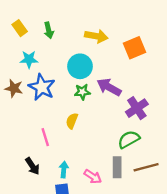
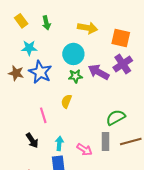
orange square: (135, 48) -> (121, 38), turned 36
purple cross: (137, 108) -> (123, 64), moved

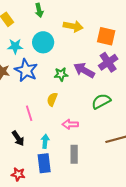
green arrow: (46, 23) -> (39, 10), moved
cyan circle: (73, 54) -> (43, 42), moved
green semicircle: (116, 117) -> (101, 101), moved
gray rectangle: (106, 141) -> (74, 154), moved
pink arrow: (84, 150) -> (70, 124), moved, turned 147

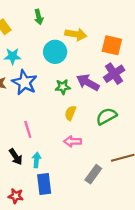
cyan circle: (43, 42) -> (55, 52), moved
yellow semicircle: (52, 99) -> (70, 113), moved
cyan arrow: (45, 141) -> (37, 160), moved
gray rectangle: (74, 154) -> (93, 174), moved, turned 36

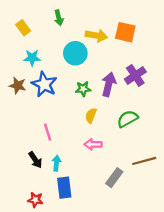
orange square: (112, 45) -> (125, 32), moved
purple arrow: (88, 82) -> (109, 84), turned 75

